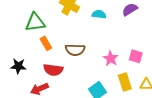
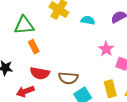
brown semicircle: (75, 50) -> (68, 78), moved
pink star: (111, 58) -> (106, 49), moved

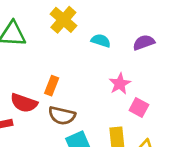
orange rectangle: (34, 47) -> (52, 86), moved, turned 40

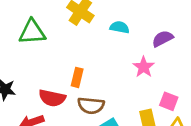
purple semicircle: (144, 42) -> (163, 39), moved
pink square: (139, 107) -> (169, 101), moved

